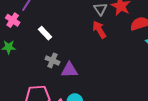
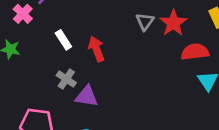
red arrow: (99, 30) -> (96, 49), moved

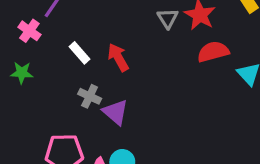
red semicircle: (195, 52) -> (213, 52), moved
purple triangle: (87, 96) -> (115, 112), turned 40

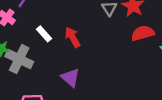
gray cross: (90, 96) -> (19, 59), moved, size x1.6

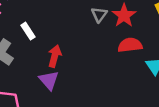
red arrow: (73, 37) -> (55, 56), moved, turned 36

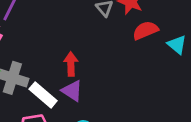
white rectangle: (28, 31) -> (43, 95), moved, size x1.5

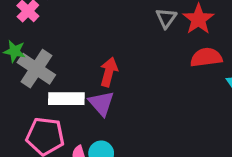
white rectangle: (43, 95) -> (66, 99), turned -56

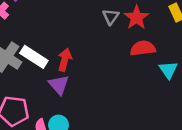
white rectangle: (66, 99) -> (34, 57), moved, turned 32

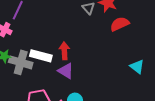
cyan triangle: (168, 70) -> (137, 67), moved

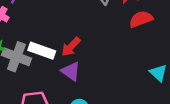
red arrow: (64, 51) -> (71, 47), turned -138

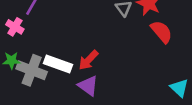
red semicircle: (141, 19) -> (162, 32), turned 70

